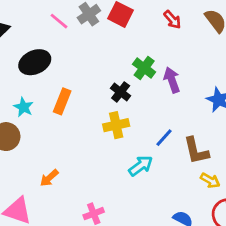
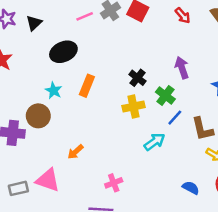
pink line: (59, 21) -> (85, 16), turned -63
green cross: (144, 68) -> (165, 96), moved

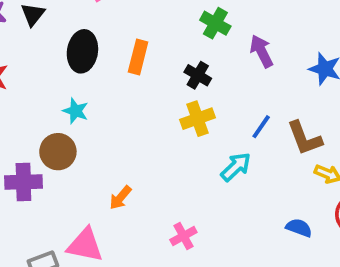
black ellipse: (63, 52) -> (82, 51), turned -50
orange rectangle: (87, 86) -> (138, 57), moved
green cross: (165, 96) -> (215, 23), moved

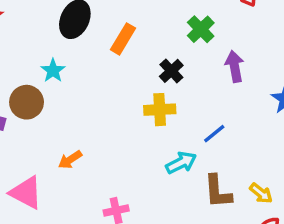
brown L-shape: (305, 138) -> (218, 191), moved

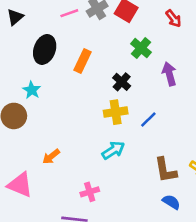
blue line: (214, 134) -> (148, 119), moved
cyan arrow: (181, 163) -> (113, 150), moved

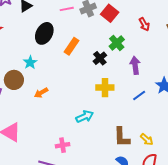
black cross: (122, 82) -> (100, 58), moved
yellow cross: (116, 112) -> (105, 88), moved
blue line: (148, 119) -> (139, 95), moved
orange arrow: (51, 157) -> (41, 93), moved

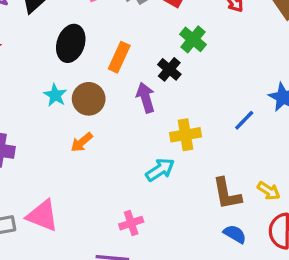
purple arrow: (135, 65) -> (146, 98), moved
brown circle: (14, 80) -> (89, 99), moved
yellow cross: (105, 88) -> (185, 135), moved

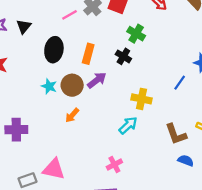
purple arrow: (146, 98) -> (97, 80), moved, turned 78
yellow cross: (185, 135) -> (141, 99), turned 30

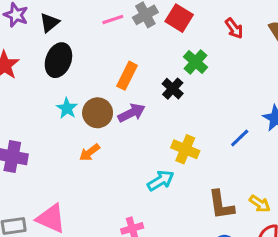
black ellipse: (54, 50) -> (58, 60), moved

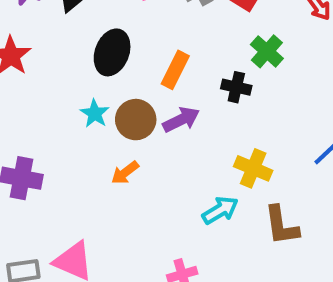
black ellipse: (58, 60) -> (112, 52), moved
black cross: (173, 89) -> (236, 87), turned -30
brown L-shape: (221, 205) -> (281, 225), moved

